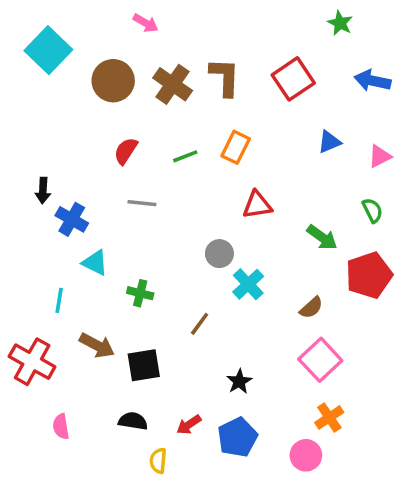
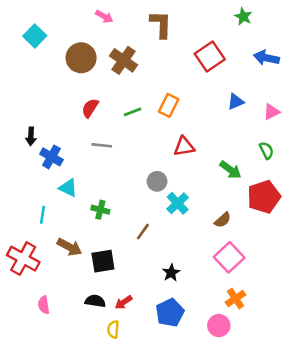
cyan square: (48, 50) -> (35, 36), size x0.7
brown L-shape: (225, 77) -> (161, 24), moved
red arrow: (189, 425) -> (124, 302), moved

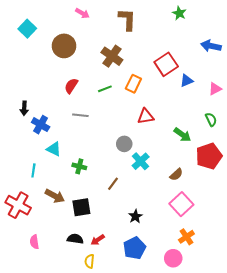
green star: (243, 17) -> (179, 13), moved
red square: (210, 56) -> (166, 64), moved
brown cross: (124, 60) -> (112, 56), moved

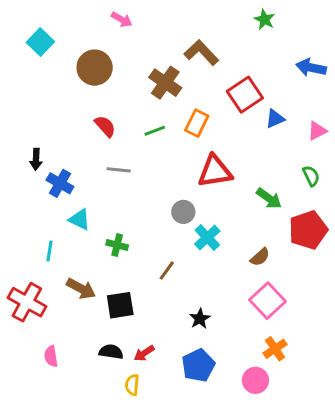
brown L-shape: (127, 19) -> (201, 53), moved, turned -45
red semicircle: (71, 86) -> (105, 126), turned 105
red triangle: (146, 116) -> (215, 171), size x1.4

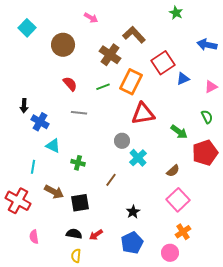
pink arrow: (122, 19) -> (91, 18), moved
orange rectangle: (197, 123) -> (131, 82), size x1.4
yellow semicircle: (132, 385) -> (76, 256), moved

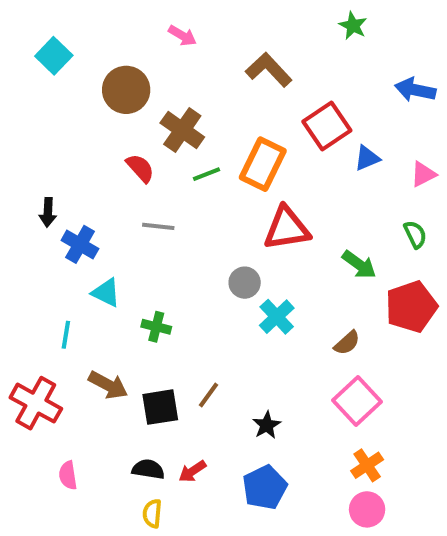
brown cross: (110, 55) -> (182, 130), moved
brown line: (111, 180) -> (208, 395), moved
pink circle: (170, 253) -> (367, 509), moved

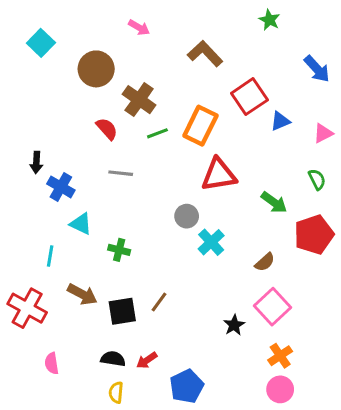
blue arrow: (415, 90) -> (317, 69), turned -144
black star: (267, 425) -> (234, 325), moved
blue pentagon: (265, 487) -> (187, 386), moved

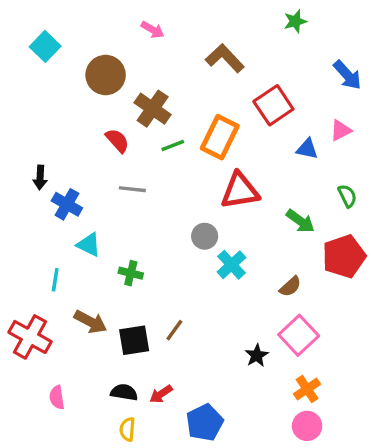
green star: (269, 20) -> (295, 21), turned 30
blue triangle: (280, 121) -> (307, 149), moved, turned 35
pink triangle: (323, 133) -> (341, 130), moved

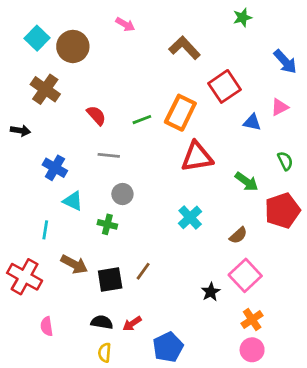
brown circle: (106, 75) -> (73, 46), moved
brown cross: (153, 109) -> (45, 89), moved
black arrow: (40, 177) -> (20, 131), moved, turned -84
gray circle: (205, 236) -> (122, 194), moved

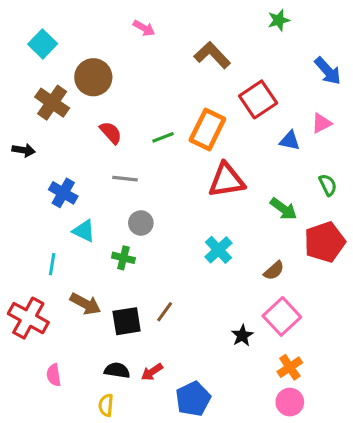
brown circle: (73, 46) -> (93, 77), moved
yellow semicircle: (105, 353) -> (106, 405), moved

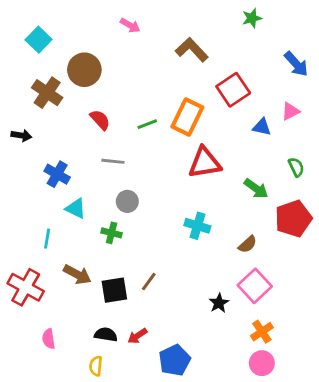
cyan cross: (218, 250) -> (197, 226), turned -30

